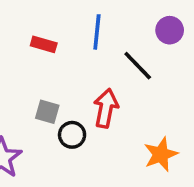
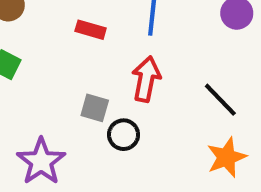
black line: (138, 66) -> (220, 100), moved
red arrow: (106, 108) -> (146, 79), moved

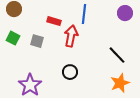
red arrow: (146, 79) -> (71, 36), moved
gray square: (95, 108) -> (37, 41), moved

